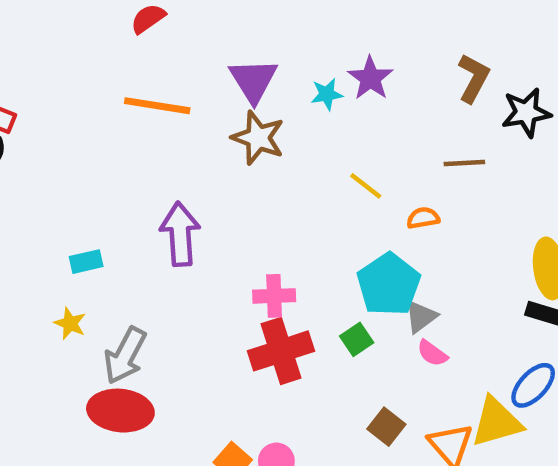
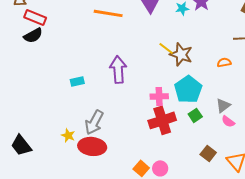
brown star: (258, 138) -> (181, 54), moved
yellow line: (366, 186) -> (166, 48), moved
cyan pentagon: (389, 284) -> (188, 89), moved
yellow star: (70, 323) -> (68, 135), moved

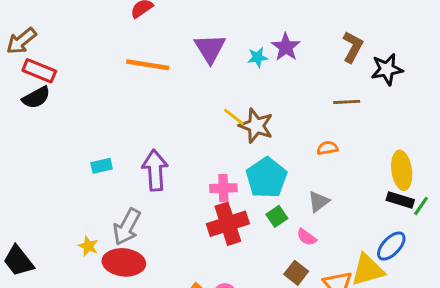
orange semicircle: (224, 62) -> (327, 148), moved
purple arrow: (118, 69) -> (155, 170), moved
pink semicircle: (228, 121) -> (307, 237), moved

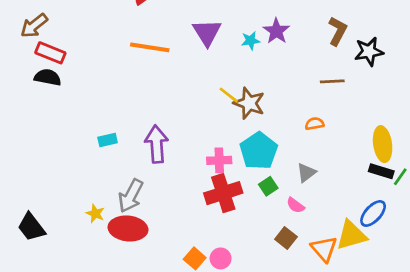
black semicircle: (36, 97) -> (48, 77), turned -140

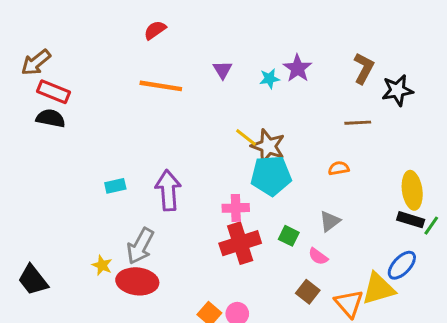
purple triangle: (207, 32) -> (223, 70), size x0.6
cyan pentagon: (259, 151) -> (271, 176), moved, turned 30
green square: (268, 186) -> (289, 236), turned -30

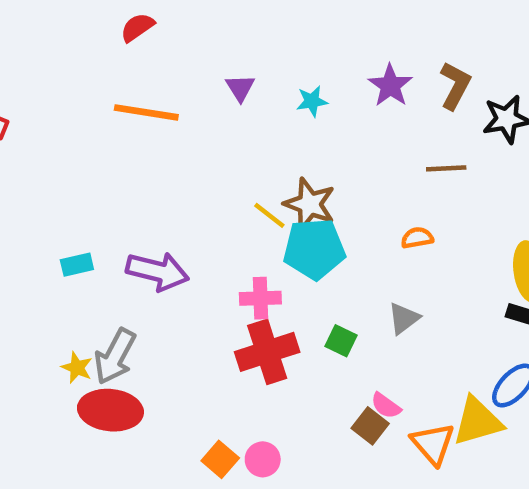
purple star: (298, 68) -> (390, 86), moved
yellow line: (246, 137) -> (269, 215), moved
purple arrow: (168, 190) -> (157, 271), turned 108
pink semicircle: (318, 256) -> (386, 406), moved
yellow star: (102, 265) -> (77, 368), moved

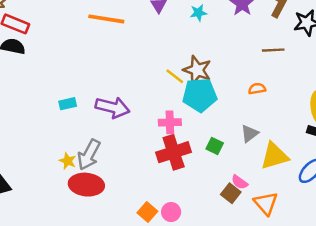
yellow triangle: (478, 421) -> (274, 156), moved

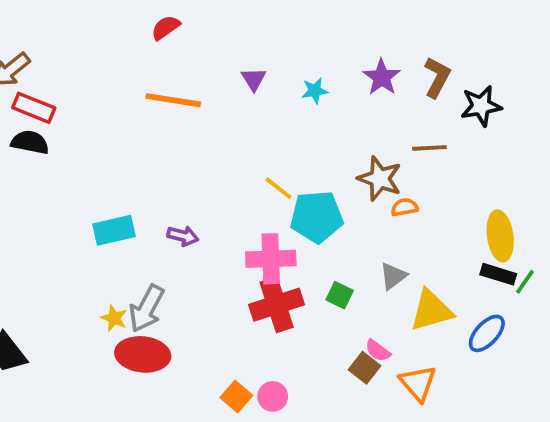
brown star: (197, 70) -> (380, 179), moved
cyan rectangle: (68, 104) -> (114, 230), size x1.5
purple arrow: (113, 107) -> (183, 236), size x0.6
pink cross: (170, 122) -> (271, 259), size x1.4

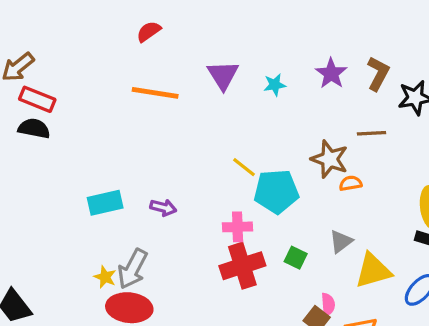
purple triangle: (254, 79) -> (223, 75), size x1.5
pink cross: (271, 259) -> (238, 227), size x0.7
pink semicircle: (378, 351) -> (328, 304), turned -130

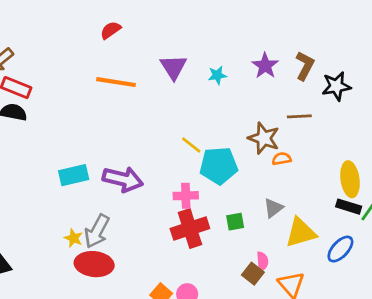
purple arrow: (163, 208) -> (123, 179), size x1.8
green square: (296, 258) -> (235, 222), turned -36

